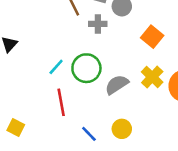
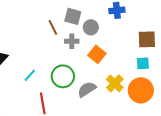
orange square: (152, 37) -> (97, 54), moved
cyan line: (56, 67) -> (30, 75), moved

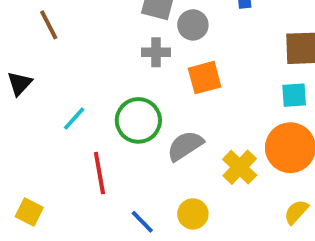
brown line: (53, 27) -> (49, 25), moved
orange square: (97, 54) -> (205, 78), turned 36
yellow cross: (115, 83) -> (240, 167), moved

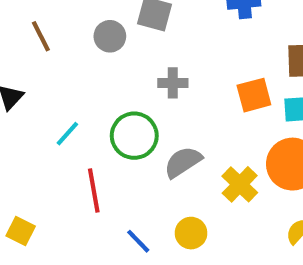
gray circle: (193, 25) -> (110, 36), moved
gray cross: (156, 52) -> (173, 83), moved
orange square: (205, 78) -> (254, 95), moved

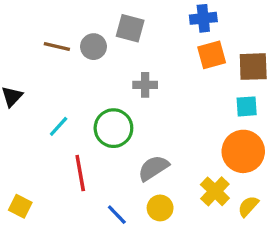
brown line: (41, 36) -> (57, 47), moved, turned -50
orange square: (254, 95) -> (212, 55), moved
gray semicircle: (183, 162) -> (153, 168), moved
yellow cross: (240, 184) -> (215, 191), moved

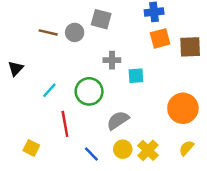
cyan square: (247, 106) -> (136, 76), moved
yellow cross: (215, 191) -> (148, 150), moved
yellow square: (20, 206) -> (31, 148), moved

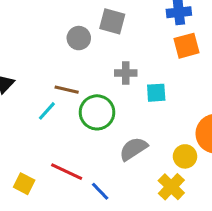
brown line: (48, 32) -> (67, 90), moved
red line: (65, 124) -> (67, 172), moved, turned -55
yellow circle: (123, 149) -> (185, 156), moved

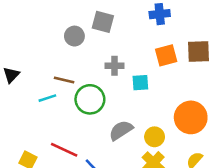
orange square: (187, 46) -> (166, 55), moved
cyan line: (47, 111) -> (47, 98), turned 30
yellow circle: (185, 156) -> (155, 137), moved

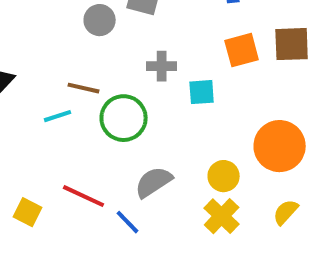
gray semicircle: (121, 130) -> (154, 182), moved

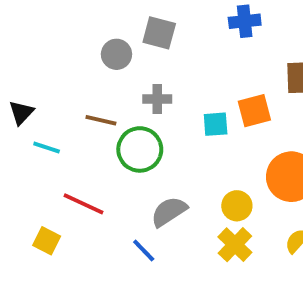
orange square: (242, 50) -> (254, 111), moved
gray cross: (162, 66) -> (157, 99), moved
cyan line: (58, 116) -> (47, 148), moved, turned 36
red line: (84, 196) -> (83, 204), moved

